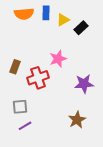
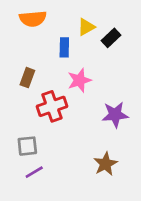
blue rectangle: (46, 13) -> (64, 47), moved
brown rectangle: (15, 67) -> (27, 78), moved

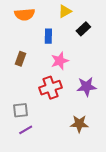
yellow triangle: (86, 27) -> (65, 11), moved
red cross: (52, 106) -> (50, 88), moved
brown star: (105, 164) -> (79, 124), turned 30

